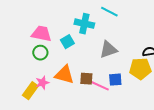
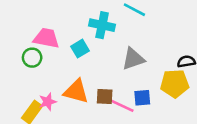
green circle: (40, 53) -> (32, 58), moved

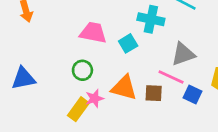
green circle: (32, 58) -> (82, 70), moved
blue square: (142, 98) -> (193, 94), turned 30
pink line: (121, 106) -> (171, 77), moved

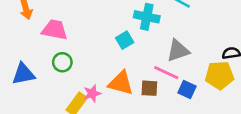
pink trapezoid: (93, 33) -> (55, 30), moved
green circle: (82, 70) -> (62, 62), moved

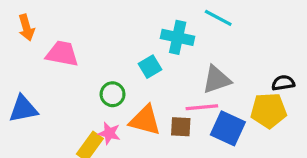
green circle: (62, 62) -> (113, 94), moved
pink line: (166, 73) -> (202, 107), turned -30
blue square: (187, 90) -> (228, 128), size x1.5
pink star: (92, 93) -> (109, 133), turned 30

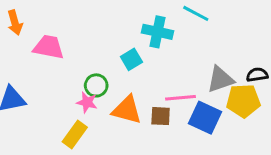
gray triangle: (217, 80) -> (220, 79), moved
pink star: (109, 133) -> (87, 102), moved

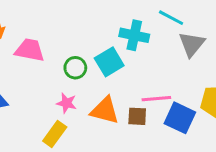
cyan square: (131, 59) -> (109, 62), size x1.4
gray triangle: (220, 79) -> (192, 44), moved, turned -32
green circle: (96, 85) -> (75, 68), moved

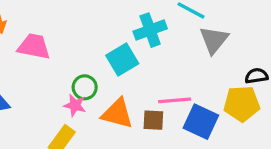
cyan cross: (134, 35) -> (150, 30), turned -32
green circle: (75, 68) -> (85, 87), moved

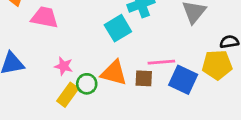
green circle: (85, 87) -> (87, 84), moved
pink star: (75, 105) -> (64, 66), moved

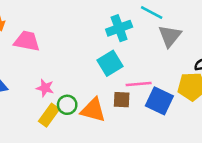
cyan square: (118, 28) -> (110, 63), moved
orange triangle: (114, 73) -> (93, 110), moved

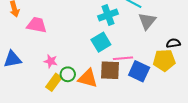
brown square: (122, 100) -> (110, 70), size x1.5

